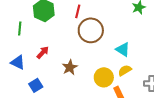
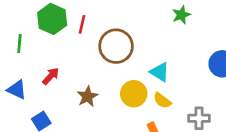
red line: (78, 11) -> (82, 24), moved
yellow semicircle: (125, 70) -> (162, 101), turned -112
yellow circle: (104, 77) -> (134, 94), moved

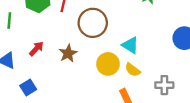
brown star: (87, 96) -> (68, 53), moved

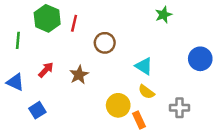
brown circle: (93, 23) -> (105, 43), size x0.7
yellow circle: (108, 64) -> (118, 105), moved

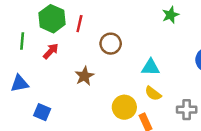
cyan triangle: (144, 66) -> (151, 67), turned -30
red arrow: (46, 70) -> (51, 51), moved
blue triangle: (15, 82) -> (20, 83), turned -36
blue square: (37, 110) -> (42, 112), turned -35

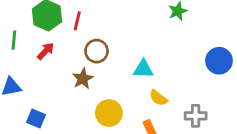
brown circle: (111, 44) -> (97, 51), moved
cyan triangle: (151, 67) -> (143, 69), moved
yellow circle: (124, 107) -> (109, 113), moved

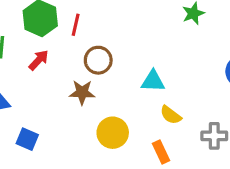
brown star: (83, 79) -> (82, 92), turned 30

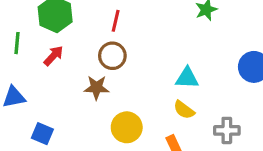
red line: (76, 25) -> (116, 21), moved
cyan triangle: (153, 81) -> (187, 78), moved

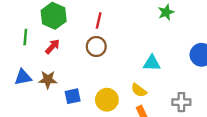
brown star: (96, 88) -> (48, 80), moved
yellow semicircle: (184, 110) -> (139, 90), moved
blue square: (42, 134) -> (73, 96), moved, turned -35

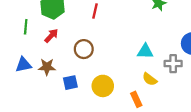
brown circle: (96, 47) -> (84, 49), moved
yellow semicircle: (139, 90) -> (150, 79), moved
gray cross: (181, 102) -> (173, 64), moved

